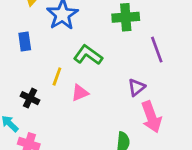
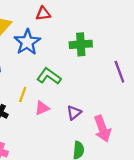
purple line: (157, 50) -> (119, 72), moved
purple triangle: (136, 87) -> (74, 113), moved

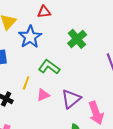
green cross: (81, 44) -> (77, 39), turned -36
purple triangle: (74, 113) -> (71, 99), size x1.5

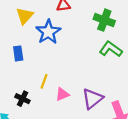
green cross: (77, 39) -> (104, 20), moved, turned -30
green L-shape: (49, 67) -> (111, 49), moved

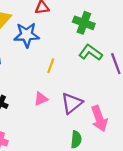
blue star: (48, 32) -> (27, 35), turned 30
yellow line: (44, 81) -> (51, 66), moved

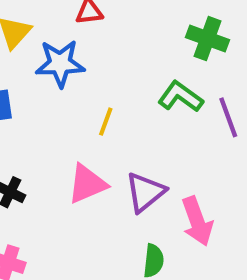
green cross: (84, 23) -> (207, 39), moved
pink triangle: (41, 99) -> (87, 184), size x1.5

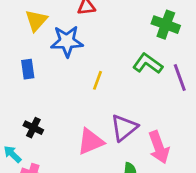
pink triangle: (87, 184) -> (91, 142), moved

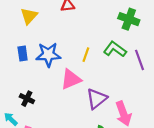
blue star: (67, 41) -> (48, 55), moved
yellow line: (98, 80) -> (86, 55), moved
pink triangle: (91, 142) -> (71, 79), moved

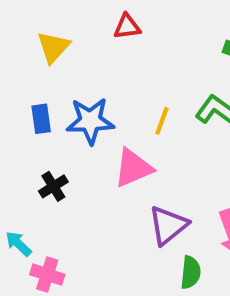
black cross: (27, 99) -> (53, 186), moved, turned 32
purple triangle: (97, 99) -> (168, 225), moved

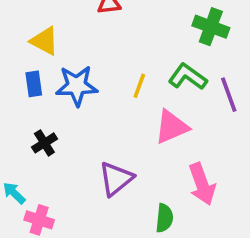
yellow triangle: (53, 47) -> (44, 41), moved, turned -44
pink triangle: (133, 168) -> (171, 127), moved
purple triangle: (168, 225) -> (116, 179), moved

